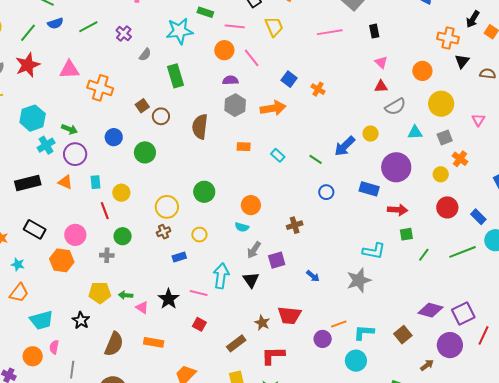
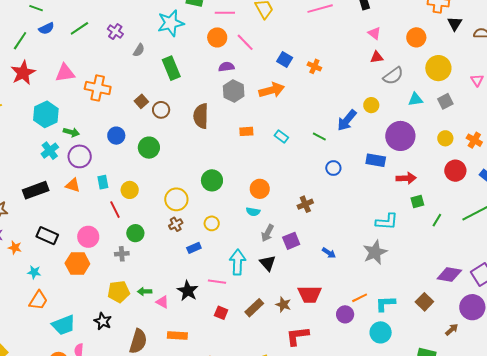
cyan hexagon: (33, 118) -> (46, 114), moved
orange cross: (460, 159) -> (474, 140), moved
brown rectangle: (236, 343) -> (254, 308), moved

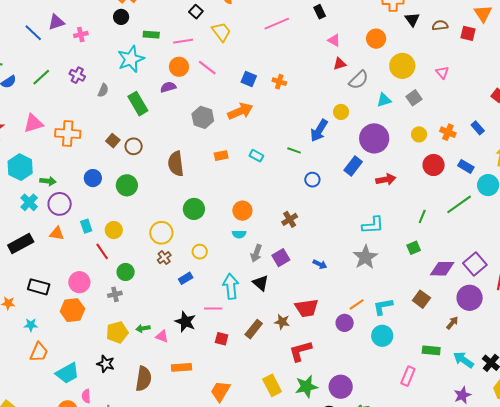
purple semicircle: (226, 67) -> (168, 87), moved
brown semicircle: (201, 116) -> (176, 164), moved
blue rectangle: (376, 160) -> (353, 166), turned -54
green square: (417, 202) -> (414, 248), moved

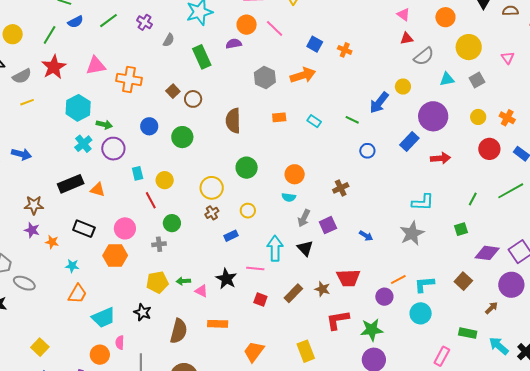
orange triangle: (57, 233) -> (98, 190), moved
green star: (306, 387) -> (372, 330), moved

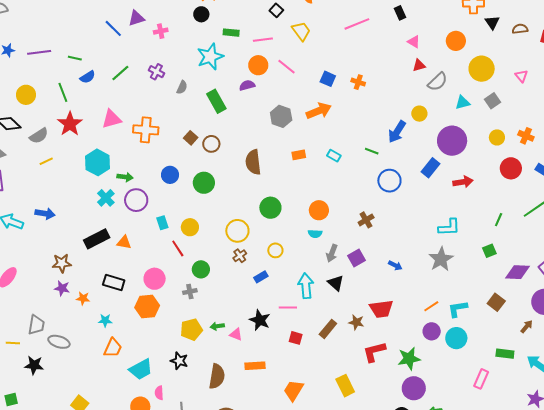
green line: (50, 35) -> (63, 92), turned -48
blue circle: (367, 151) -> (389, 181), size x1.5
purple circle: (384, 297) -> (432, 331), moved

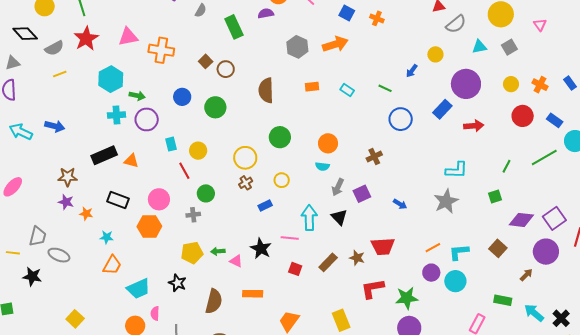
blue arrow: (397, 132) -> (412, 71), size x0.6
cyan cross: (106, 198) -> (116, 115), turned 36

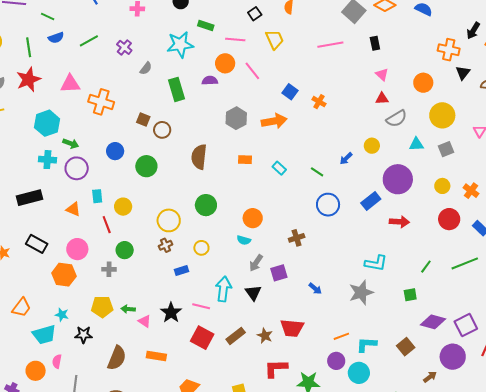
brown square: (206, 61) -> (143, 119), turned -32
orange triangle: (131, 161) -> (73, 209), moved
cyan star: (107, 237) -> (62, 315), moved
red square: (295, 269) -> (202, 338), size x1.6
black star: (177, 283) -> (84, 335), turned -30

